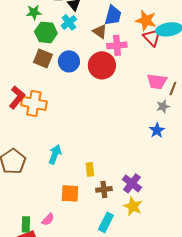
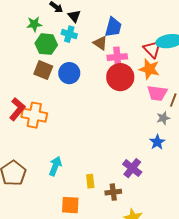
orange star: (146, 20) -> (149, 69), moved
cyan cross: (69, 22) -> (69, 34), turned -35
red circle: (102, 65) -> (120, 77), moved
purple cross: (132, 183) -> (132, 168), moved
brown cross: (104, 189) -> (113, 192), moved

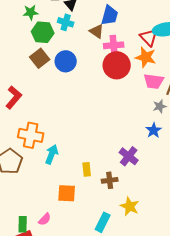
brown square: (43, 70) -> (40, 58), turned 30
orange cross: (34, 115) -> (31, 135), moved

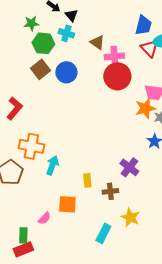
blue trapezoid: (110, 15) -> (143, 25), moved
orange star: (146, 57) -> (145, 108), moved, turned -30
pink semicircle: (45, 219) -> (44, 218), moved

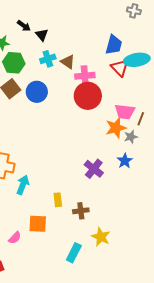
cyan cross: (66, 33) -> (48, 59), moved, turned -35
purple cross: (129, 167) -> (94, 169), moved

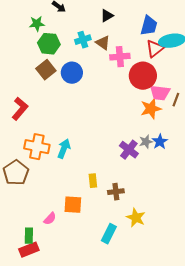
black triangle: (42, 35) -> (107, 16), moved, turned 40
red triangle: (120, 68) -> (155, 49), turned 36
red circle: (88, 96) -> (143, 76), moved
gray star: (131, 137) -> (146, 142), moved
cyan arrow: (23, 185) -> (64, 149), moved

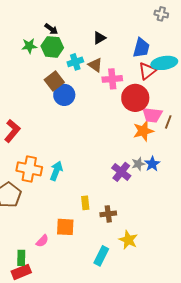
green hexagon: (49, 44) -> (52, 47), moved
brown square: (46, 70) -> (54, 81), moved

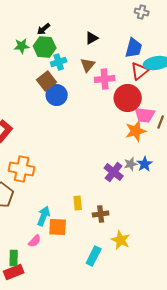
gray cross: (161, 14) -> (142, 12), moved
black arrow: (51, 29) -> (44, 29), turned 104
cyan cross: (75, 62) -> (59, 62), moved
brown triangle: (95, 65) -> (88, 65), turned 35
cyan arrow: (56, 171) -> (44, 216), moved

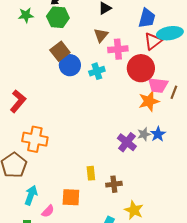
green star: (22, 46) -> (26, 15), moved
cyan cross: (59, 62) -> (97, 71), moved
cyan arrow: (44, 216) -> (31, 195), moved

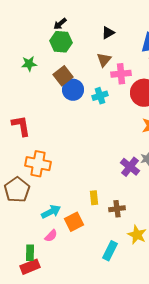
green star: (26, 15) -> (29, 64), moved
red L-shape: (18, 101) -> (21, 126), turned -50
cyan arrow: (31, 195) -> (51, 212), moved, turned 42
orange square: (71, 197) -> (74, 222), turned -30

